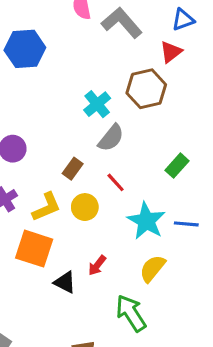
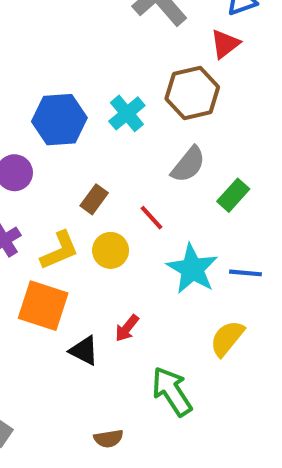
blue hexagon: (25, 49) -> (59, 120), moved
gray semicircle: (111, 138) -> (188, 165), moved
yellow semicircle: (152, 268) -> (227, 338), moved

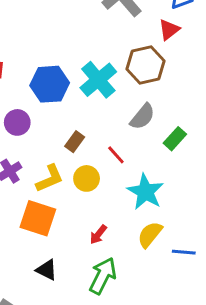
cyan cross: (127, 113) -> (98, 80), size x1.4
blue line: (246, 273) -> (184, 252), moved
yellow semicircle: (227, 338) -> (150, 234), moved
black triangle: (84, 351) -> (47, 270), moved
green arrow: (172, 392) -> (103, 276), moved, turned 60

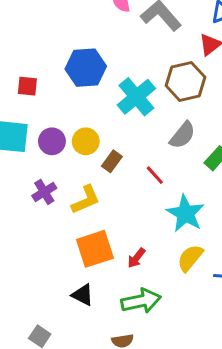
blue hexagon: (50, 84) -> (86, 68), moved
yellow circle: (87, 178) -> (86, 141), moved
orange square: (38, 218) -> (95, 249), moved, turned -36
green arrow: (103, 276) -> (141, 301), turned 51

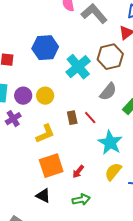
brown rectangle: (112, 161) -> (72, 118), moved, turned -48
purple cross: (44, 192) -> (13, 119), moved
green arrow: (141, 301) -> (81, 200), size x0.7

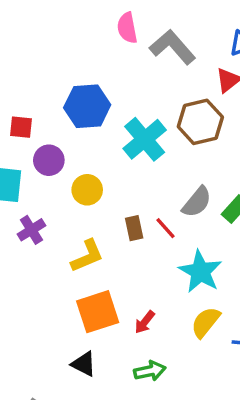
gray semicircle: (108, 92) -> (197, 202), moved
purple circle: (23, 96) -> (49, 160), moved

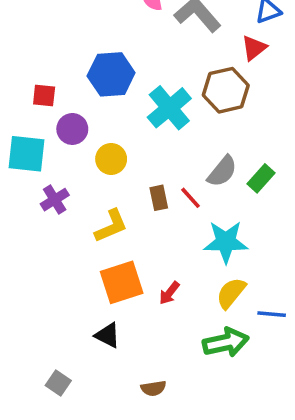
cyan star: (200, 272) -> (226, 242), turned -30
green arrow: (150, 371) -> (226, 342), moved, size x1.4

